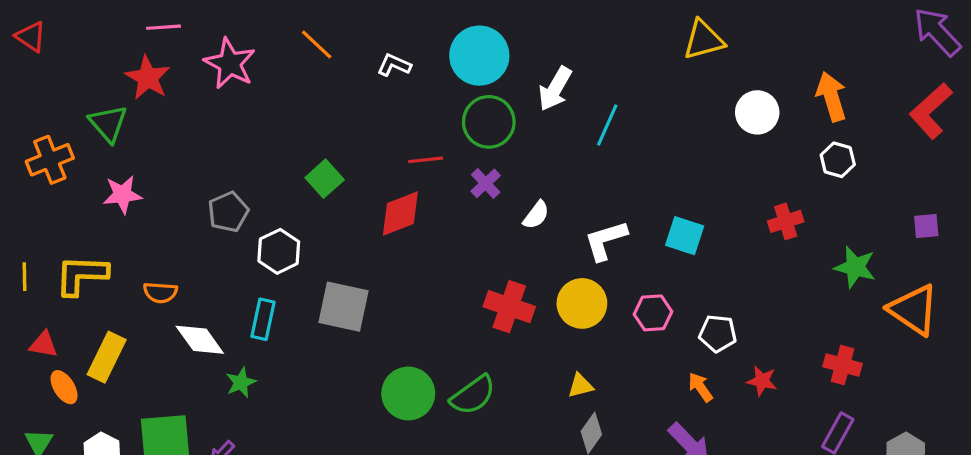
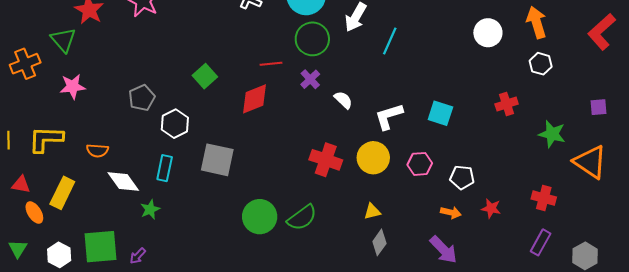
white semicircle: (536, 215) -> (343, 100), turned -84
orange arrow: (700, 387) -> (451, 212), turned 138

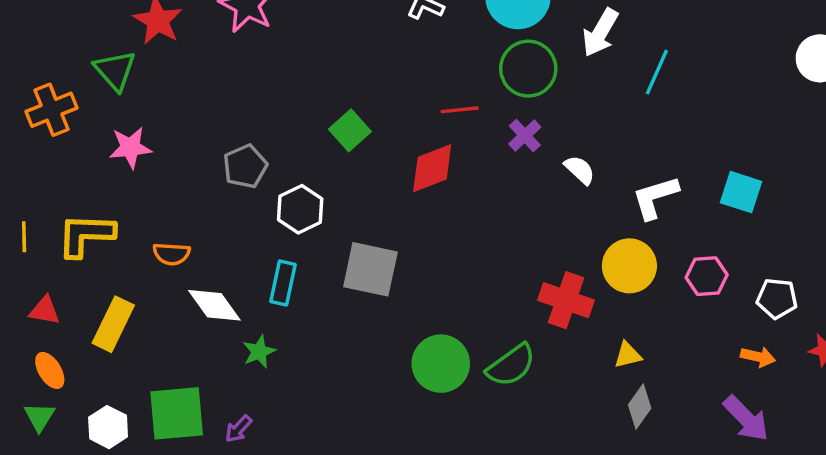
red cross: (326, 160) -> (566, 300), moved
orange ellipse: (34, 212) -> (50, 370), moved

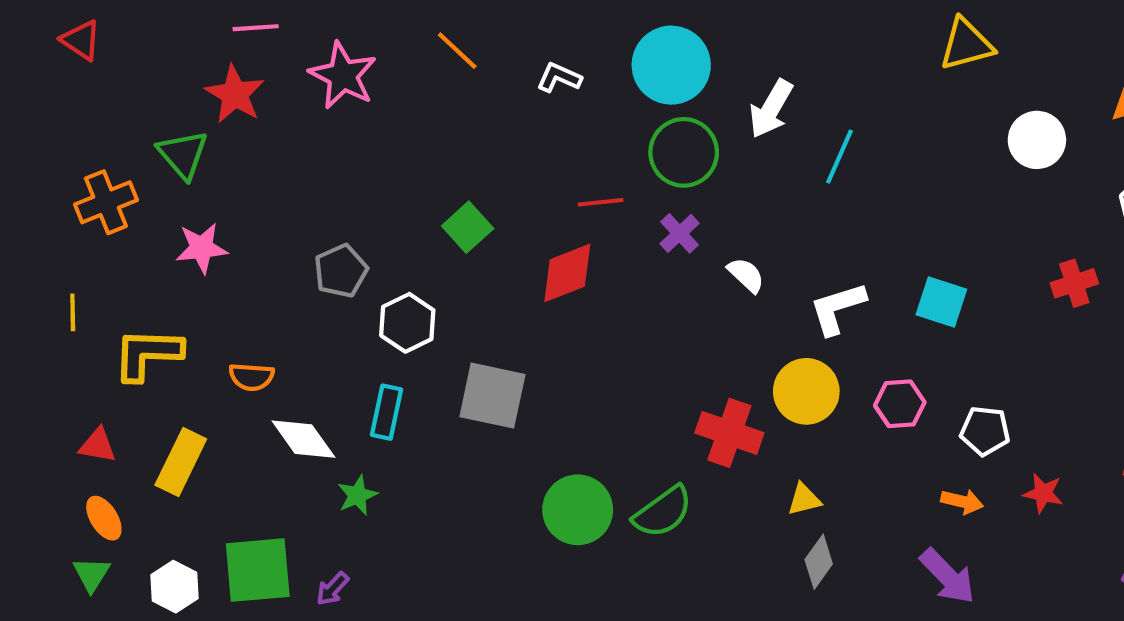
yellow line: (24, 237) -> (73, 312), moved

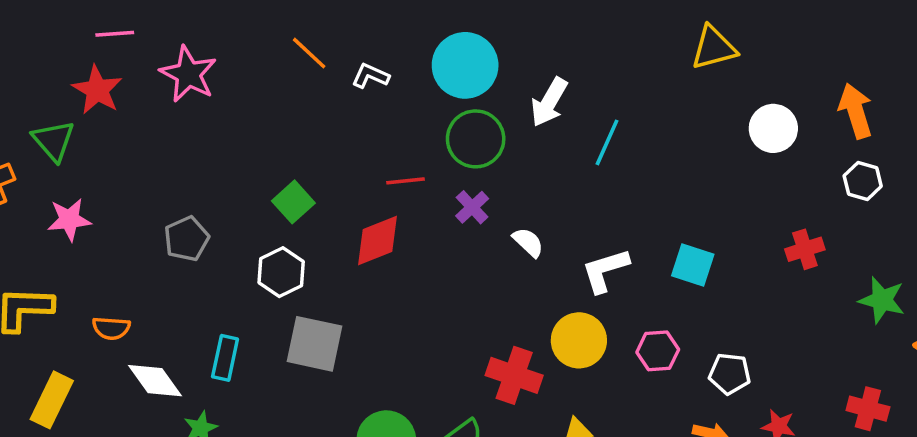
orange line: (457, 51) -> (309, 53), moved
white hexagon: (407, 323) -> (281, 272), moved

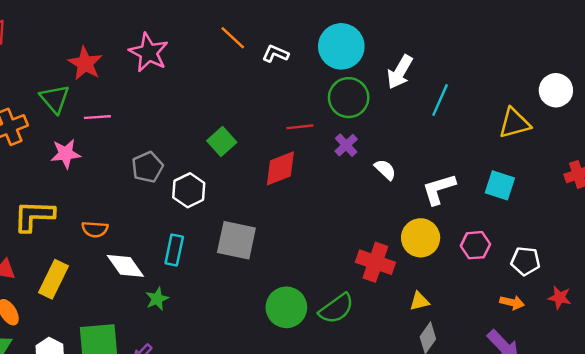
pink line: (115, 34) -> (97, 117), moved
yellow triangle: (714, 48) -> (514, 123), moved
white hexagon: (281, 272) -> (189, 190), moved

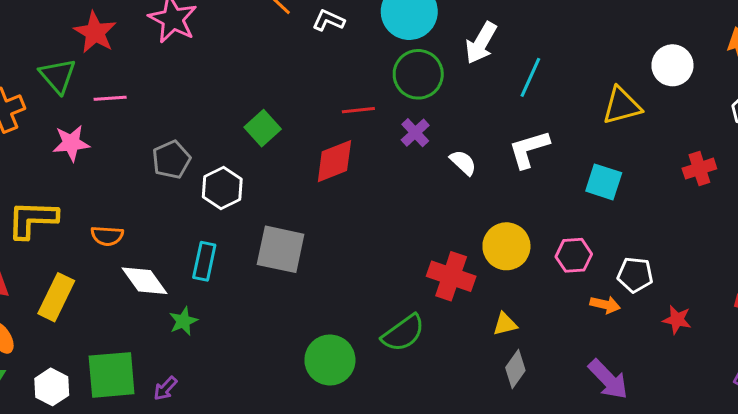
white L-shape: (439, 189) -> (529, 149), moved
orange arrow: (512, 302) -> (605, 305), moved
green circle: (286, 307) -> (330, 360), moved

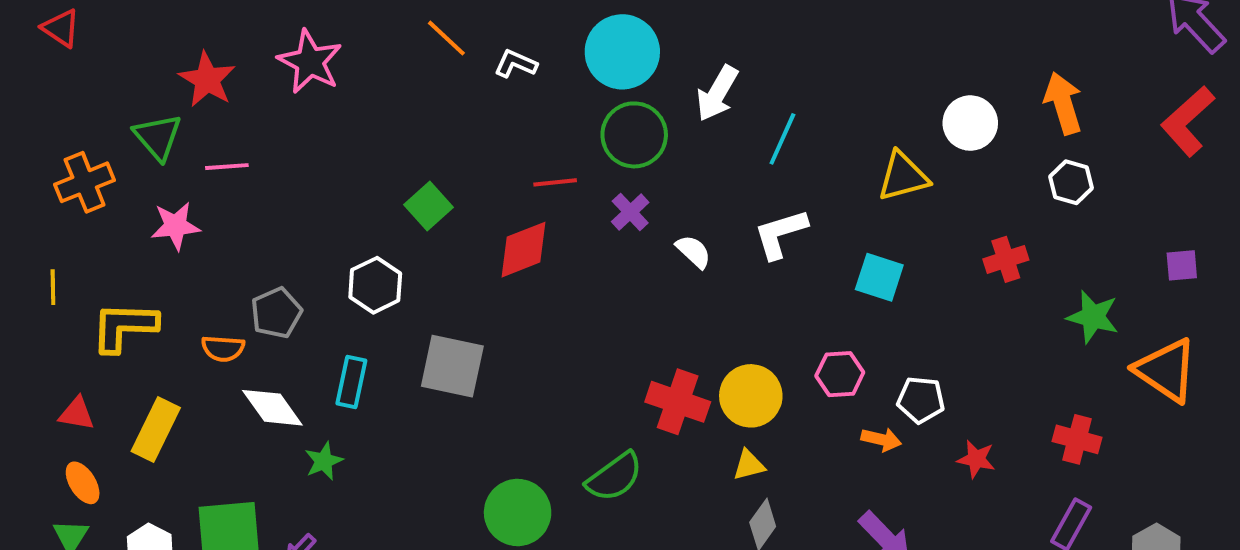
gray pentagon: (171, 160) -> (276, 313), moved
yellow circle: (506, 246) -> (751, 396), moved

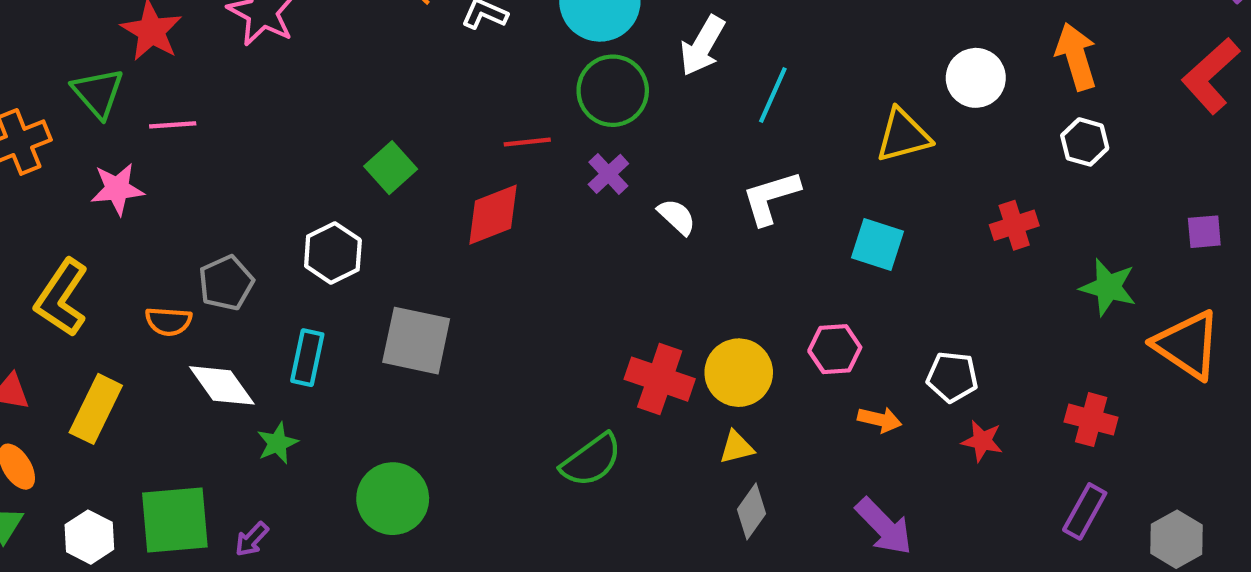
yellow L-shape: (124, 327) -> (62, 298), turned -58
white pentagon: (921, 400) -> (952, 377), moved
green circle: (518, 512) -> (393, 499), moved

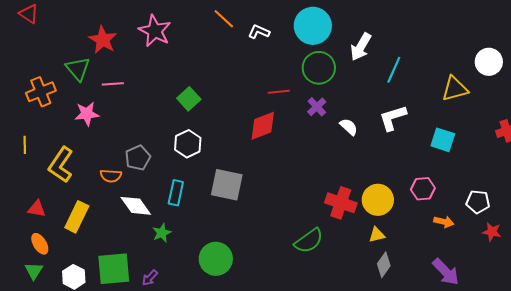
green square: (391, 168) -> (189, 99), moved

